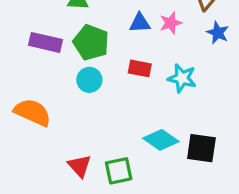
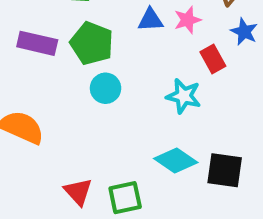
red rectangle: (140, 68) -> (213, 59), moved, turned 50
cyan star: (182, 78) -> (184, 96), moved
cyan circle: (89, 80) -> (106, 88), moved

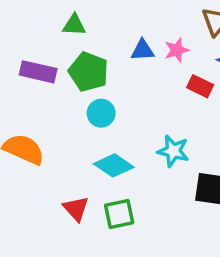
red rectangle: (213, 59) -> (200, 86), turned -35
cyan star: (184, 96) -> (173, 151), moved
cyan diamond: (176, 160) -> (114, 165), moved

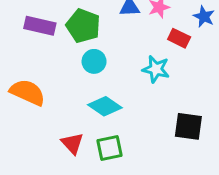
cyan star: (173, 151) -> (156, 69), moved

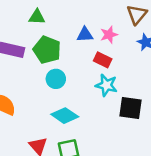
red rectangle: (179, 38) -> (103, 60), moved
black square: (188, 126) -> (130, 108), moved

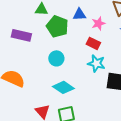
blue triangle: (85, 35) -> (79, 14), moved
green pentagon: (47, 50) -> (57, 26), moved

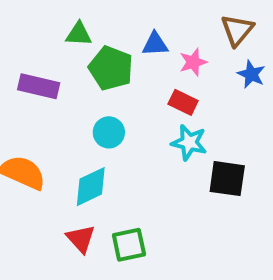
cyan diamond: (63, 87) -> (91, 187), moved, turned -60

